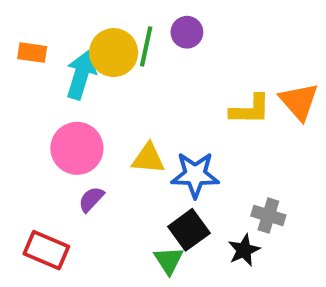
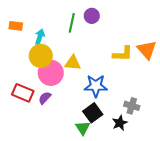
yellow circle: (114, 53) -> (41, 56), moved
cyan arrow: (81, 75) -> (40, 37), size x0.7
pink circle: (77, 148) -> (51, 73), moved
yellow triangle: (148, 158) -> (73, 63), moved
red rectangle: (46, 250) -> (23, 93), moved

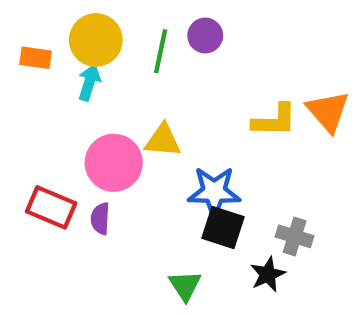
yellow circle: (41, 56) -> (96, 40), moved
purple semicircle: (45, 98) -> (100, 219), turned -40
black square: (93, 113) -> (223, 228), moved, turned -36

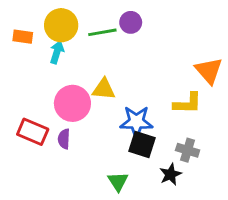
green line: (161, 51) -> (102, 32), turned 68
yellow L-shape: (274, 120) -> (188, 103), moved

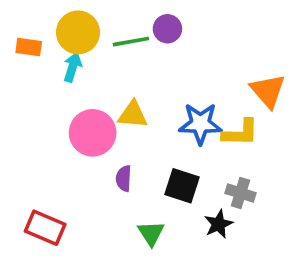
blue star: (136, 122) -> (200, 124), moved
red rectangle: (33, 132) -> (45, 228), moved
purple semicircle: (64, 139) -> (124, 178), moved

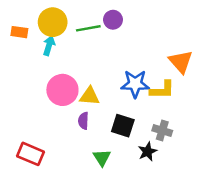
yellow triangle: (133, 115) -> (90, 96), moved

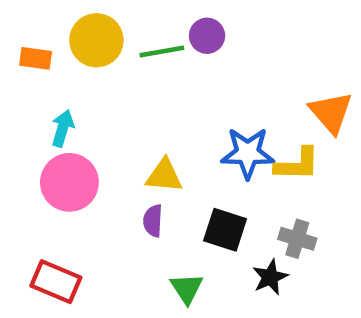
cyan arrow: (49, 46) -> (63, 128), moved
pink circle: (62, 90) -> (69, 182), moved

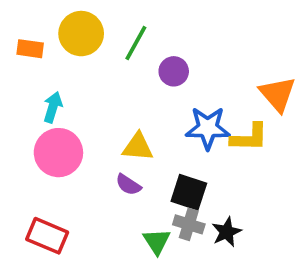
purple circle: (207, 36) -> (174, 71), moved
green line: (162, 52) -> (136, 43), turned -51
purple semicircle: (153, 221) -> (128, 185), turned -60
gray cross: (297, 239) -> (189, 224), moved

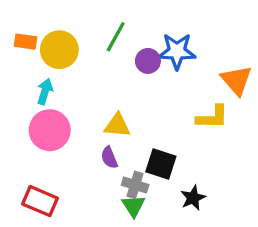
yellow circle: (81, 34) -> (59, 50), moved
blue star: (208, 128) -> (177, 51), moved
purple semicircle: (128, 185) -> (109, 158), turned 35
gray cross: (189, 224) -> (135, 185), moved

